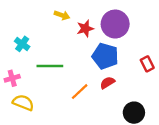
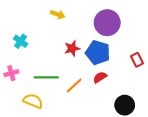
red star: (85, 28) -> (72, 48), moved
green line: (50, 66) -> (46, 77), moved
yellow semicircle: (23, 103) -> (33, 101), moved

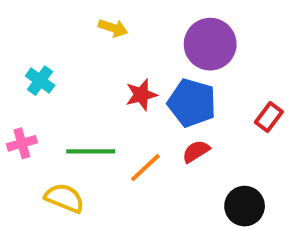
red rectangle: (137, 60) -> (269, 117), turned 64

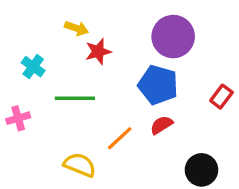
yellow arrow: (113, 28) -> (76, 28), moved
red star: (141, 95) -> (98, 52), moved
green line: (91, 151) -> (75, 98), moved
yellow semicircle: (64, 198) -> (80, 165), moved

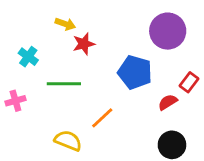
purple circle: (173, 37) -> (168, 31), moved
red semicircle: (161, 125) -> (168, 102), moved

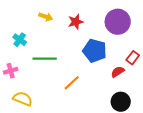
red star: (84, 44) -> (76, 22), moved
yellow semicircle: (68, 141) -> (23, 99), moved

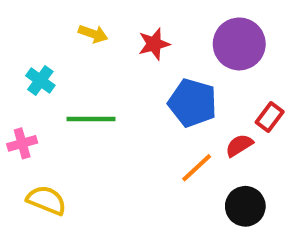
orange line: (72, 83) -> (197, 168), moved

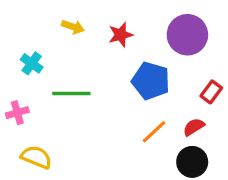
red semicircle: (239, 145) -> (194, 127), moved

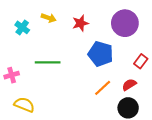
cyan cross: (32, 63) -> (22, 27), moved

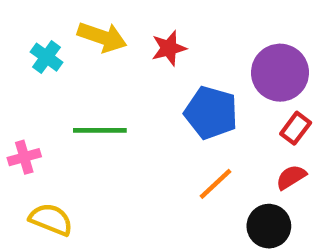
yellow arrow: (49, 18) -> (102, 37), size x1.5
purple circle: (125, 23) -> (280, 73), moved
red semicircle: (129, 85) -> (291, 177), moved

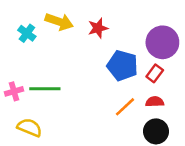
red rectangle: (296, 128) -> (155, 73), moved
green line: (100, 130) -> (45, 89), moved
red semicircle: (291, 177) -> (155, 102), moved, turned 30

